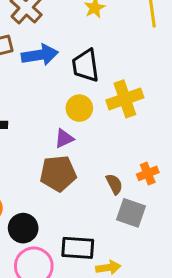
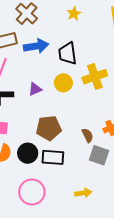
purple triangle: (64, 138) -> (35, 89), moved
black circle: (23, 228) -> (28, 153), moved
black rectangle: (78, 248) -> (53, 157), moved

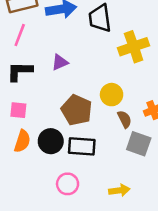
yellow circle: (63, 83) -> (112, 95), moved
brown pentagon: (49, 128) -> (77, 110), turned 30
pink circle: (32, 192) -> (68, 184), moved, size x0.7

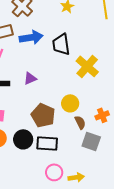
yellow cross: (134, 47) -> (87, 66), turned -30
pink circle: (68, 184) -> (54, 172), moved

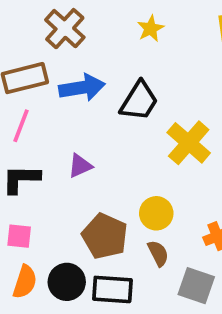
black trapezoid: (61, 44) -> (139, 101), turned -140
brown semicircle: (80, 122) -> (158, 253), moved

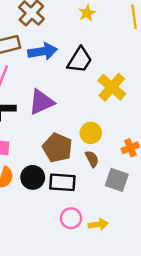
purple triangle: (80, 166) -> (41, 102), size x1.6

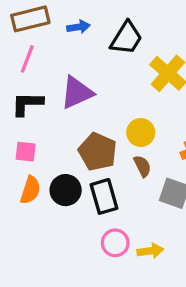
blue arrow: (43, 51) -> (78, 27), size x0.6
black rectangle: (62, 182) -> (104, 196), turned 70

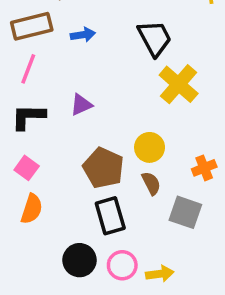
black trapezoid: (126, 38) -> (155, 38), moved, turned -60
purple triangle: (77, 92) -> (81, 105), size x0.6
pink square: (26, 152) -> (27, 168), turned 30
black circle: (66, 190) -> (79, 260), moved

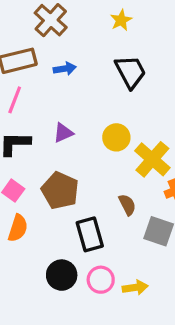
yellow cross: (179, 84) -> (152, 159), moved
yellow circle: (150, 147) -> (116, 137), moved
brown pentagon: (103, 168) -> (60, 191), moved

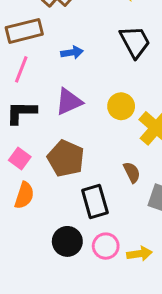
blue arrow: (65, 69) -> (72, 52), moved
purple triangle: (63, 133) -> (69, 102), size x1.4

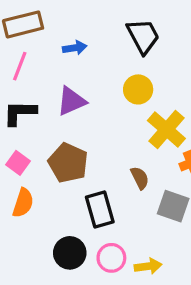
yellow circle: (121, 106) -> (138, 89), moved

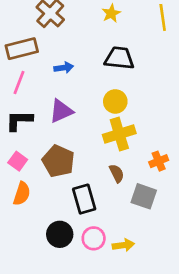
black trapezoid: (143, 36) -> (119, 58), turned -56
yellow cross: (166, 129) -> (119, 134), moved, turned 32

